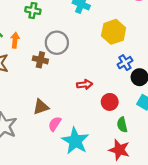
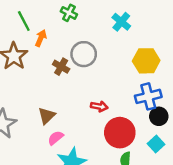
blue cross: (125, 63) -> (148, 96), size x1.5
red circle: (110, 102) -> (120, 133), size x1.6
brown triangle: (41, 107) -> (47, 116), turned -42

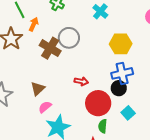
brown cross: (61, 67) -> (50, 48), size x1.5
black circle: (159, 116) -> (119, 88), moved

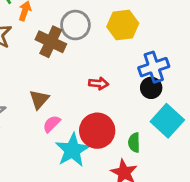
yellow hexagon: (121, 44) -> (123, 25), moved
red circle: (98, 103) -> (97, 131), moved
cyan square: (128, 113) -> (167, 121), size x1.6

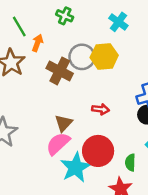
yellow hexagon: (123, 25) -> (104, 56), moved
brown triangle: (39, 99) -> (64, 123), moved
pink semicircle: (52, 124) -> (58, 144), size x1.5

